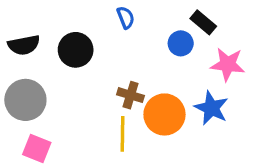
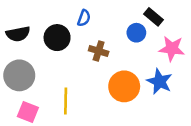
blue semicircle: (126, 17) -> (84, 18), moved, turned 42
brown cross: (131, 95) -> (99, 51), moved
yellow line: (122, 134) -> (66, 101), moved

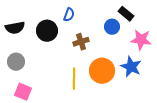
brown cross: (99, 51) -> (81, 42), turned -35
gray circle: (19, 75) -> (16, 62), size x0.7
yellow line: (66, 101) -> (74, 79), moved

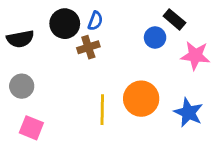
black circle: (47, 31) -> (65, 24), moved
brown cross: (81, 42) -> (88, 47), moved
blue star: (131, 67) -> (188, 113), moved

